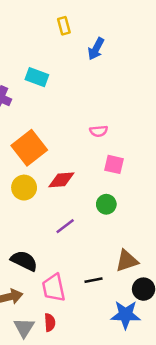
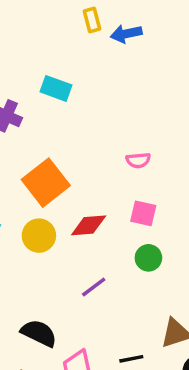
blue arrow: (96, 49) -> (126, 34), moved, turned 50
pink square: (114, 164) -> (143, 213), moved

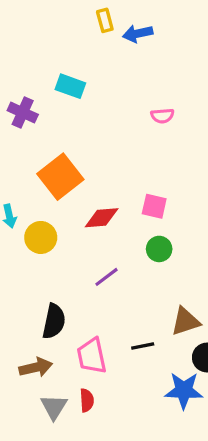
pink semicircle: (138, 160) -> (162, 116), moved
yellow circle: (39, 236) -> (41, 237), moved
black semicircle: (39, 333) -> (54, 321), turned 76

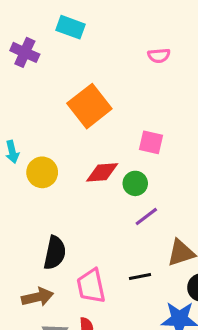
orange square: (60, 177) -> (89, 106), moved
red diamond: (102, 218) -> (102, 172), moved
green circle: (159, 249) -> (135, 183), moved
purple line: (106, 277) -> (146, 217), moved

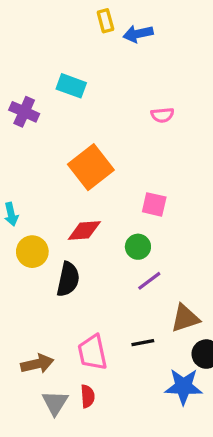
yellow circle: (42, 172) -> (32, 252), moved
red diamond: (102, 172) -> (84, 230), moved
black semicircle: (55, 253) -> (68, 279), moved

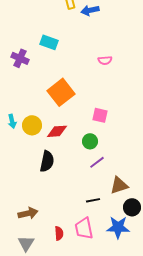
yellow circle: (32, 252) -> (32, 125), moved
pink trapezoid: (92, 352) -> (84, 228), moved
gray triangle: (55, 403) -> (26, 243), moved

